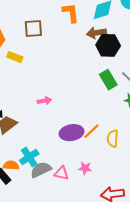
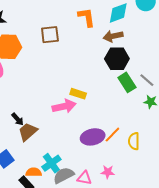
black hexagon: (108, 45) -> (117, 59), moved
yellow rectangle: (15, 57) -> (78, 94), moved
pink arrow: (44, 101) -> (64, 106), size x1.6

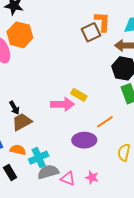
brown square: (50, 35) -> (91, 32), moved, turned -30
orange line: (112, 135) -> (105, 122), moved
orange semicircle: (34, 172) -> (18, 150), moved

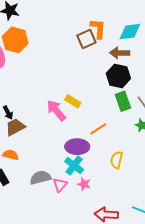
pink arrow: (63, 104) -> (56, 110), turned -130
cyan cross: (39, 158) -> (74, 166), moved, turned -30
pink triangle: (68, 179) -> (60, 185), turned 49

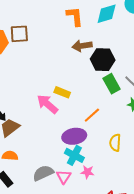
brown square: (86, 39) -> (19, 34), moved, turned 30
brown arrow: (120, 53) -> (82, 46), moved

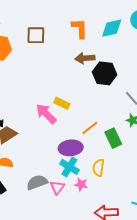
brown square: (19, 34) -> (36, 35), moved
green rectangle: (112, 84) -> (113, 138), moved
yellow semicircle: (115, 143) -> (98, 168), moved

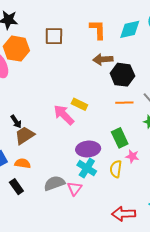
orange line: (90, 128) -> (124, 103), moved, turned 36
green rectangle: (113, 138) -> (120, 138), moved
pink star: (81, 184) -> (132, 156), moved

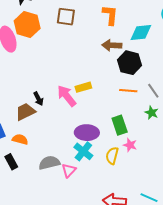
cyan diamond: (130, 29) -> (141, 33), moved
yellow rectangle: (79, 104) -> (83, 87), turned -49
black arrow: (16, 122) -> (38, 99), moved

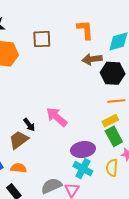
yellow rectangle: (83, 87) -> (110, 121), moved

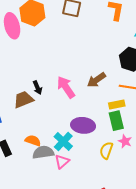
brown arrow: (92, 59) -> (96, 80), moved, turned -42
orange semicircle: (19, 168) -> (33, 141), moved
cyan cross: (83, 169) -> (63, 141), moved

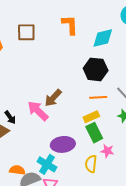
brown arrow: (96, 80) -> (53, 98), moved

